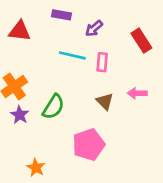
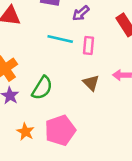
pink pentagon: (89, 145) -> (60, 130), moved
orange star: (36, 168) -> (25, 132), moved

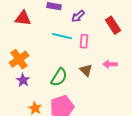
green semicircle: (42, 88) -> (59, 77), moved

